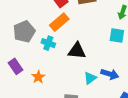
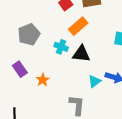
orange rectangle: (59, 22) -> (78, 26), moved
cyan cross: (48, 43) -> (61, 47), moved

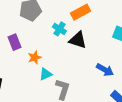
cyan triangle: (94, 81) -> (46, 74), moved

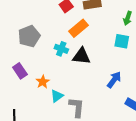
blue arrow: (105, 70) -> (114, 80), turned -72

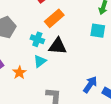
blue arrow: (114, 80) -> (90, 84), moved
cyan triangle: (57, 96) -> (40, 61), moved

